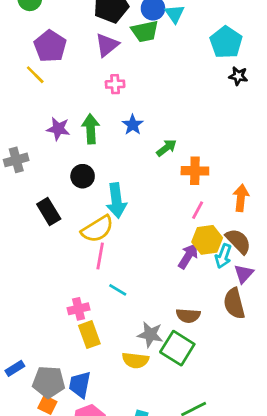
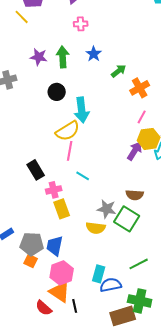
orange cross: (195, 171) -> (140, 88), turned -30
black rectangle: (49, 211) -> (36, 170), moved

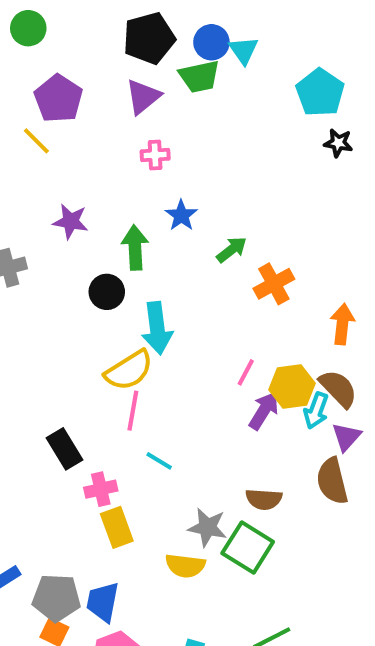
green arrow: (63, 57) -> (135, 248), moved
pink line: (142, 117) -> (246, 372), moved

